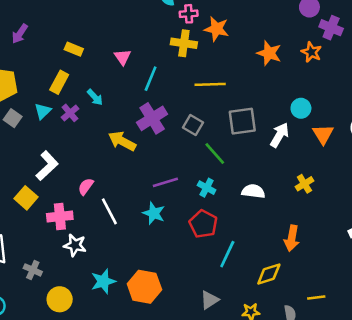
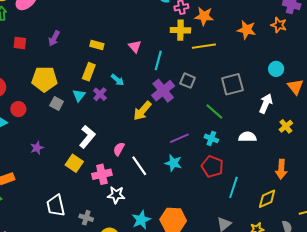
yellow line: (210, 84) -> (204, 46), moved
gray square: (193, 125) -> (188, 81), moved
white arrow: (279, 135) -> (266, 104), moved
yellow arrow: (122, 141) -> (142, 111), turned -70

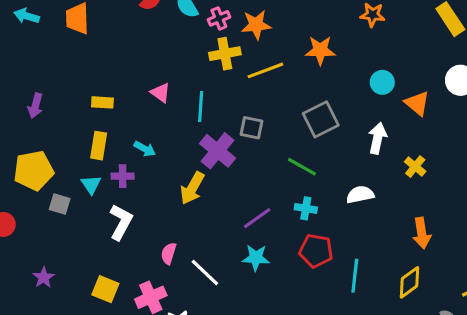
orange star: (247, 30) -> (320, 50), moved
purple cross: (100, 94) -> (123, 176), turned -32
white L-shape: (87, 137) -> (121, 222), moved

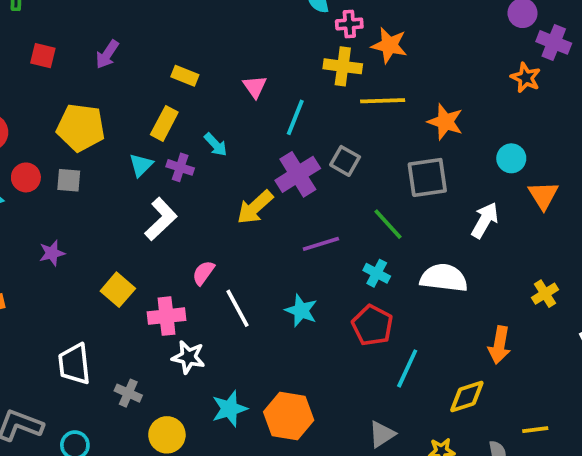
orange star: (320, 50) -> (445, 122), moved
yellow cross: (415, 167) -> (545, 294), moved
white semicircle: (360, 195) -> (444, 278), size x1.4
gray square: (60, 204) -> (69, 180), moved, turned -30
purple line: (257, 218) -> (321, 244), moved

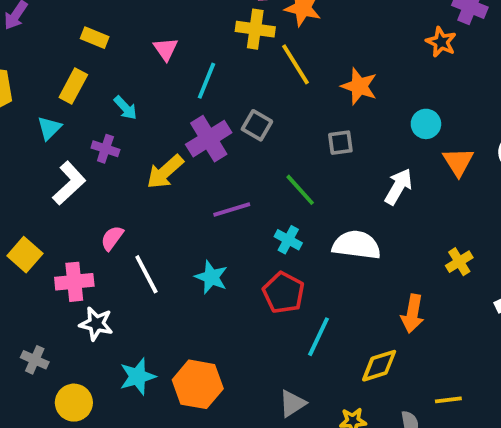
yellow line: (383, 101) -> (296, 64), turned 60
purple cross: (180, 167) -> (105, 149), moved
gray square: (427, 177) -> (340, 143), size x0.6

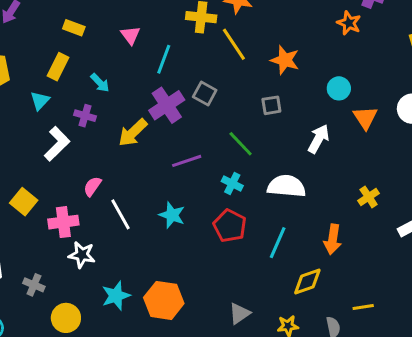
cyan line: (319, 337) -> (278, 243), moved

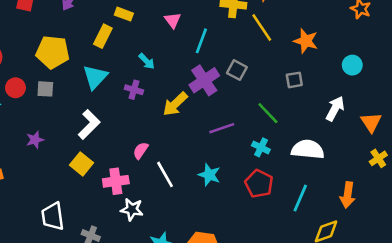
yellow rectangle: (58, 67) -> (103, 36), moved
cyan triangle: (40, 101) -> (95, 77), size x1.5
orange triangle: (365, 118) -> (371, 122), moved
white L-shape: (57, 144) -> (89, 124), moved

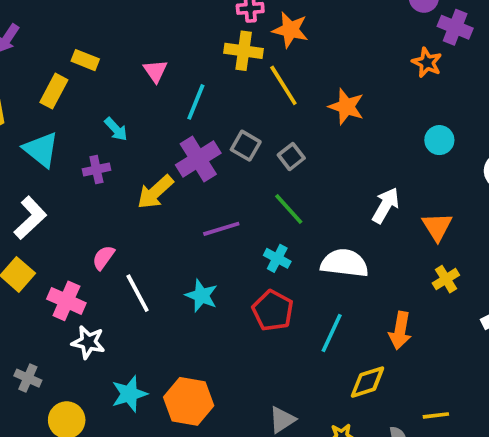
cyan circle: (352, 65) -> (439, 140), moved
cyan triangle: (95, 77) -> (41, 150), turned -36
gray square: (294, 80) -> (291, 157), moved, turned -30
purple cross: (134, 90) -> (96, 170), turned -30
pink cross: (116, 181) -> (66, 301), turned 30

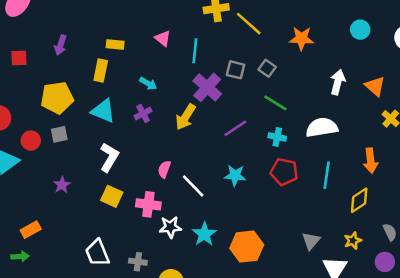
orange star: (346, 107) -> (301, 38), moved
cyan star: (129, 394) -> (204, 234), moved

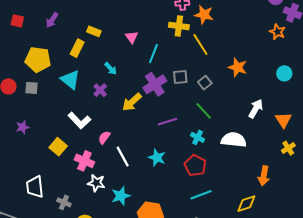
gray square: (235, 70) -> (180, 77), turned -35
purple cross: (143, 113) -> (100, 90), turned -32
white L-shape: (109, 157) -> (79, 121), moved, turned 90
cyan line: (327, 175) -> (201, 195), moved, turned 45

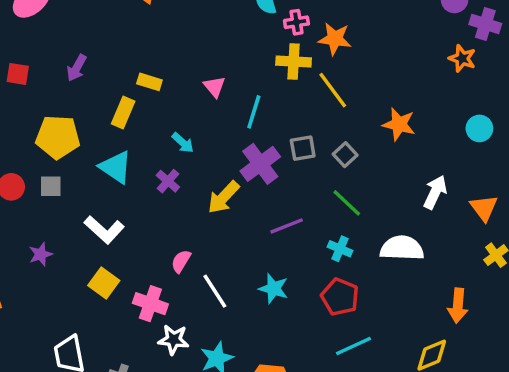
white L-shape: (79, 121) -> (104, 230), moved

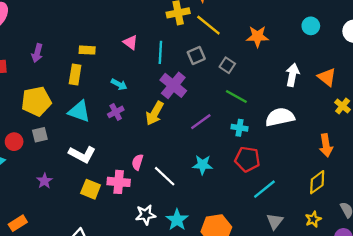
gray square: (303, 148) -> (196, 55), moved
purple cross: (168, 181) -> (116, 112), turned 35
pink cross: (150, 304) -> (119, 182), moved

